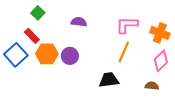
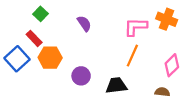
purple semicircle: (79, 22) -> (84, 24), turned 49
orange cross: (160, 33) -> (167, 19), moved
purple circle: (70, 56) -> (81, 76), moved

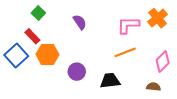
orange cross: (167, 19) -> (158, 18), turned 30
orange line: (132, 56) -> (125, 52), turned 45

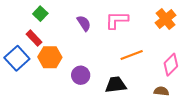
pink L-shape: (128, 25) -> (117, 20), moved

